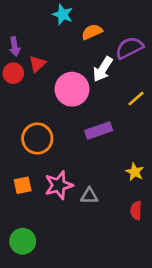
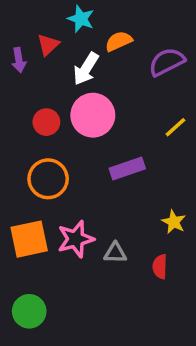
red triangle: (37, 64) -> (48, 45), moved
white arrow: (103, 69) -> (86, 69), moved
red circle: (13, 73) -> (46, 122), moved
orange square: (23, 185) -> (29, 239), size x1.6
red semicircle: (136, 211) -> (160, 267), moved

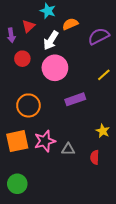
red circle: (46, 122) -> (22, 59), moved

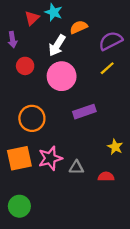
red triangle: (28, 26) -> (32, 18), moved
yellow line: (104, 75) -> (107, 68), moved
red semicircle: (95, 157) -> (106, 177), turned 88

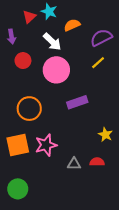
white arrow: (57, 45) -> (52, 42), turned -78
gray triangle: (76, 167) -> (74, 164), moved

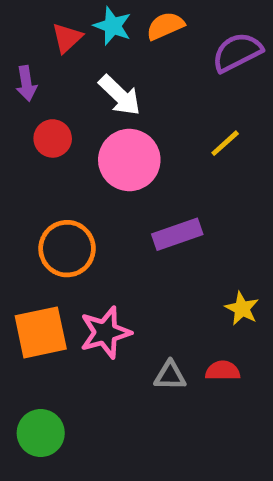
orange semicircle: (72, 25) -> (165, 26), moved
purple semicircle: (101, 38) -> (237, 52), moved

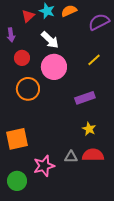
purple rectangle: (177, 234) -> (85, 98), moved
orange circle: (67, 249) -> (28, 89), moved
yellow star: (242, 308) -> (89, 129), moved
pink star: (105, 332) -> (44, 166), moved
red semicircle: (223, 371) -> (93, 155), size x1.5

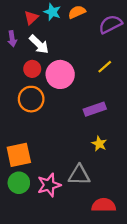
white arrow: (50, 40) -> (39, 44), moved
red circle: (22, 58) -> (32, 69), moved
red semicircle: (93, 155) -> (104, 205), moved
gray triangle: (71, 157) -> (79, 175), size x1.5
green circle: (17, 181) -> (19, 183), moved

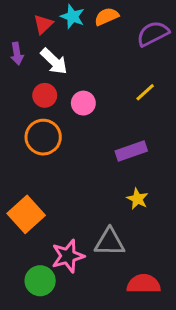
pink circle: (60, 74) -> (83, 103), size x0.6
orange square: (19, 155) -> (26, 214), turned -30
green circle: (19, 183) -> (40, 281), moved

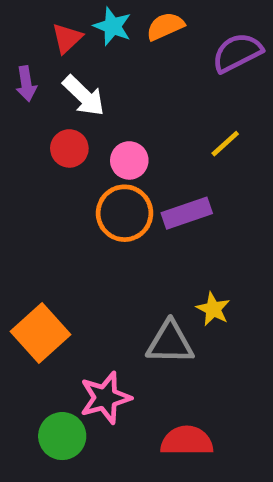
orange circle: (43, 137) -> (124, 213), moved
purple rectangle: (131, 151) -> (187, 213), moved
gray triangle: (110, 242) -> (170, 343), moved
red semicircle: (144, 284) -> (187, 441), moved

